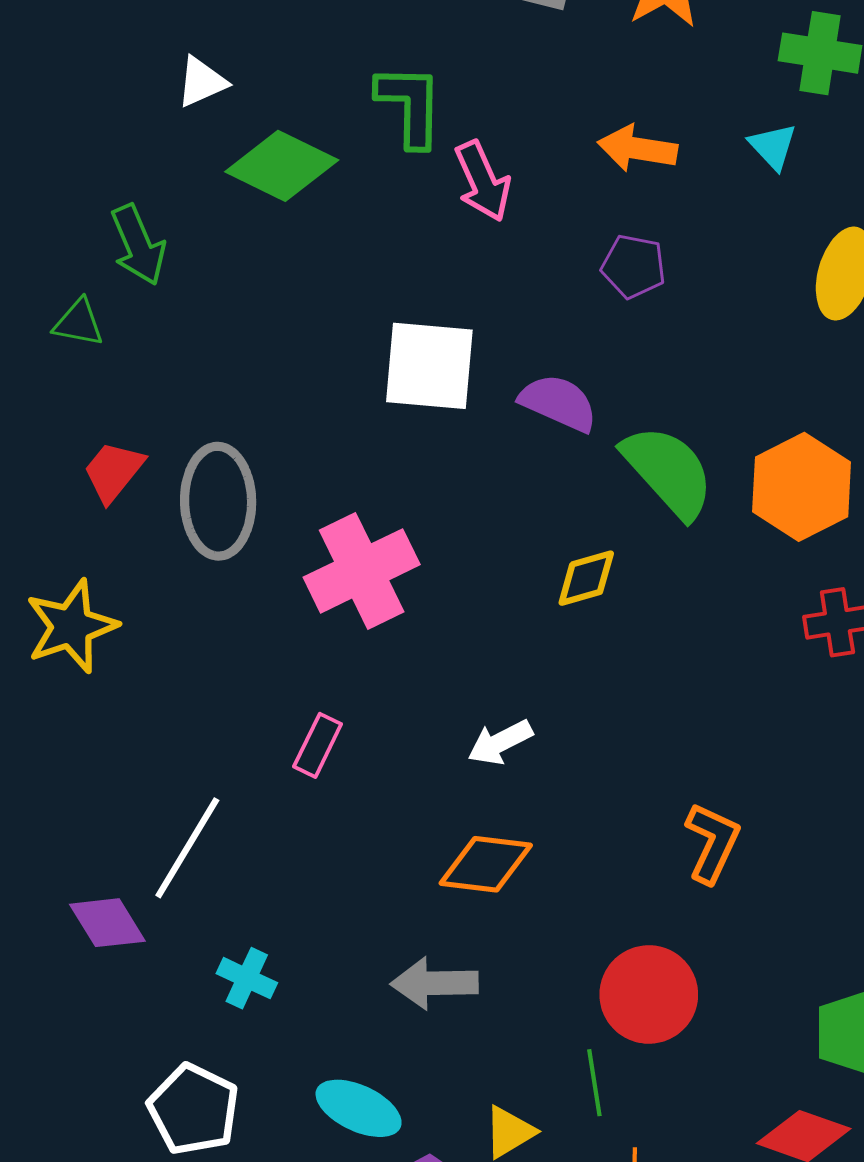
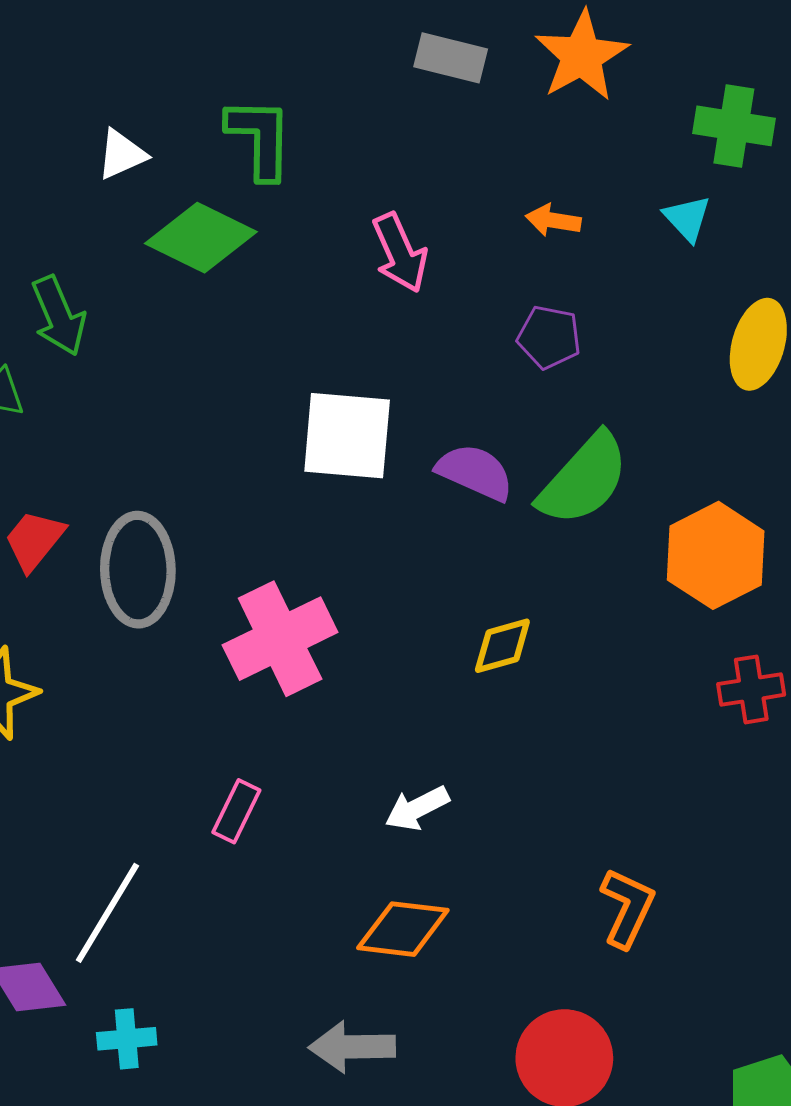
green L-shape: (410, 105) -> (260, 138), moved
orange arrow: (637, 148) -> (553, 220), size x0.7
green semicircle: (668, 471) -> (584, 479), moved, turned 84
cyan cross: (247, 978) -> (127, 1039), moved, turned -30

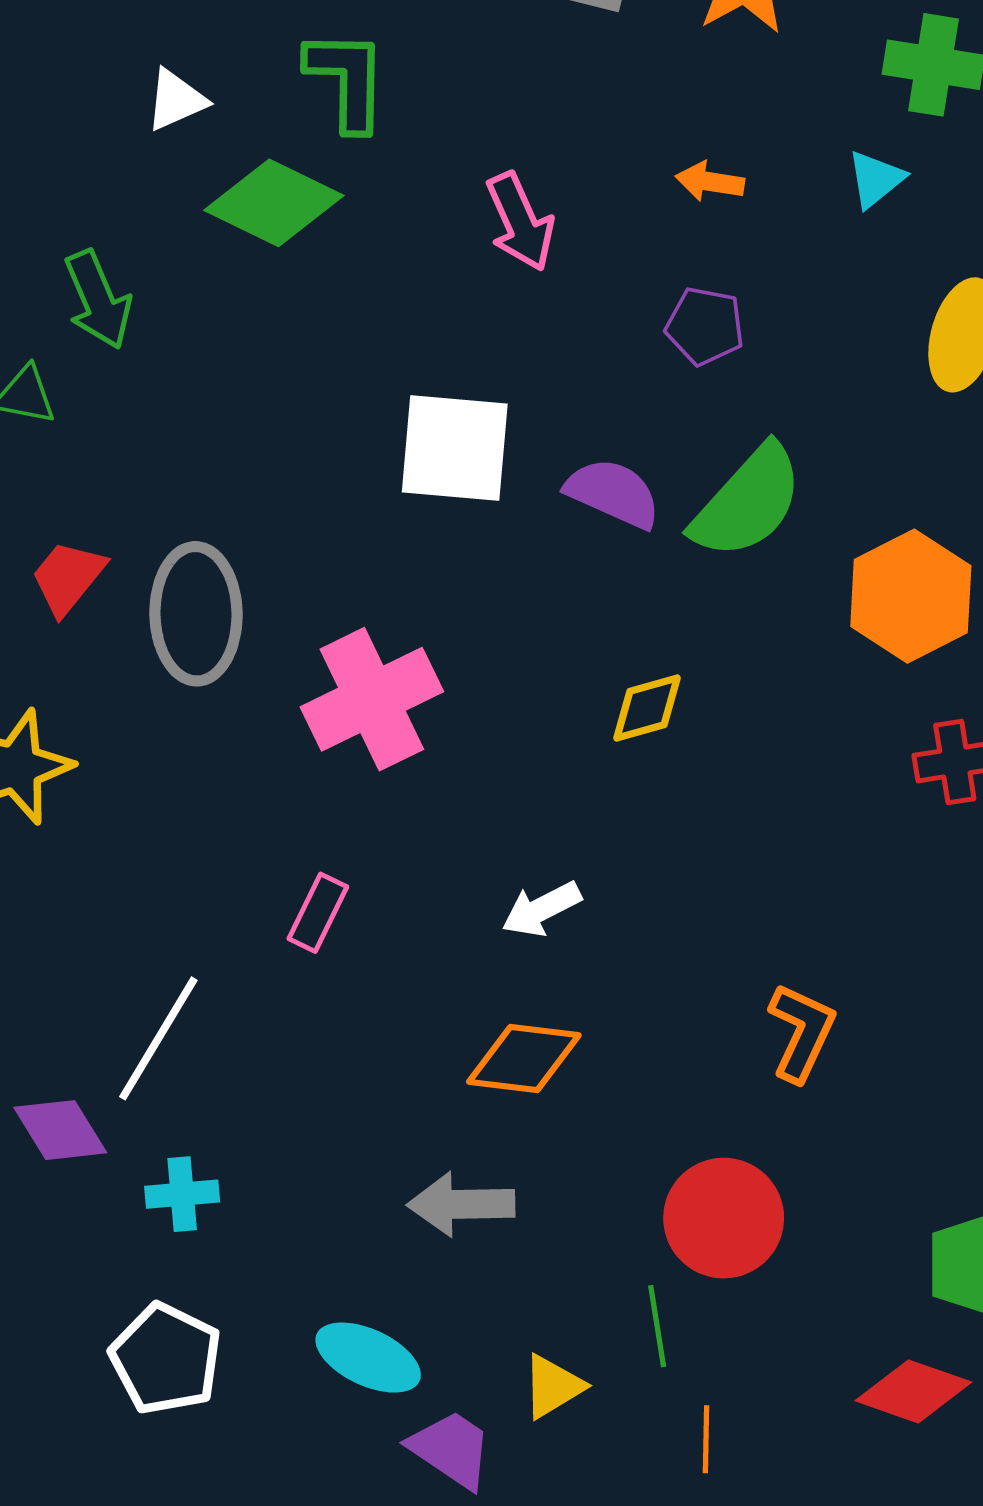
cyan triangle: (687, 218) -> (876, 179), turned 34

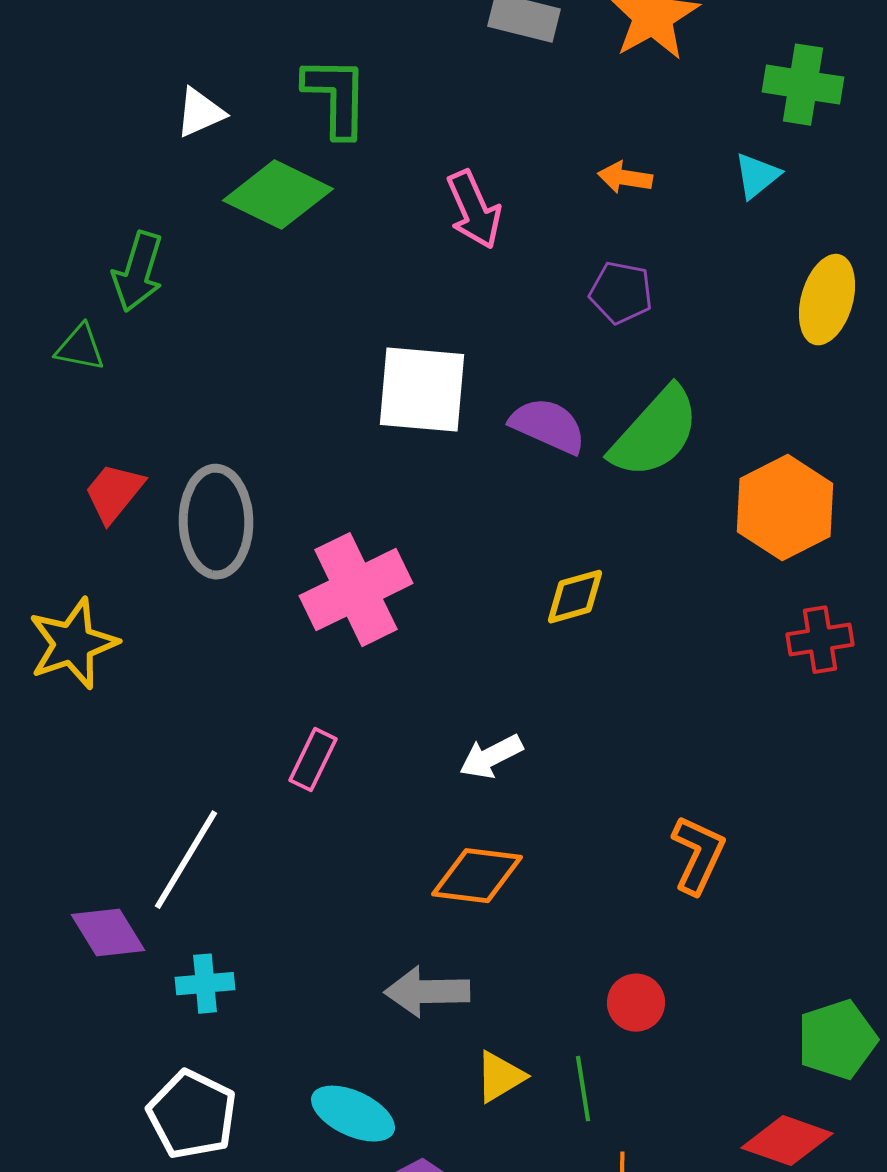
green arrow: (98, 300) -> (138, 272), turned 40
red circle: (724, 1218) -> (636, 1003), size x0.6
yellow triangle: (553, 1386) -> (500, 1077), moved

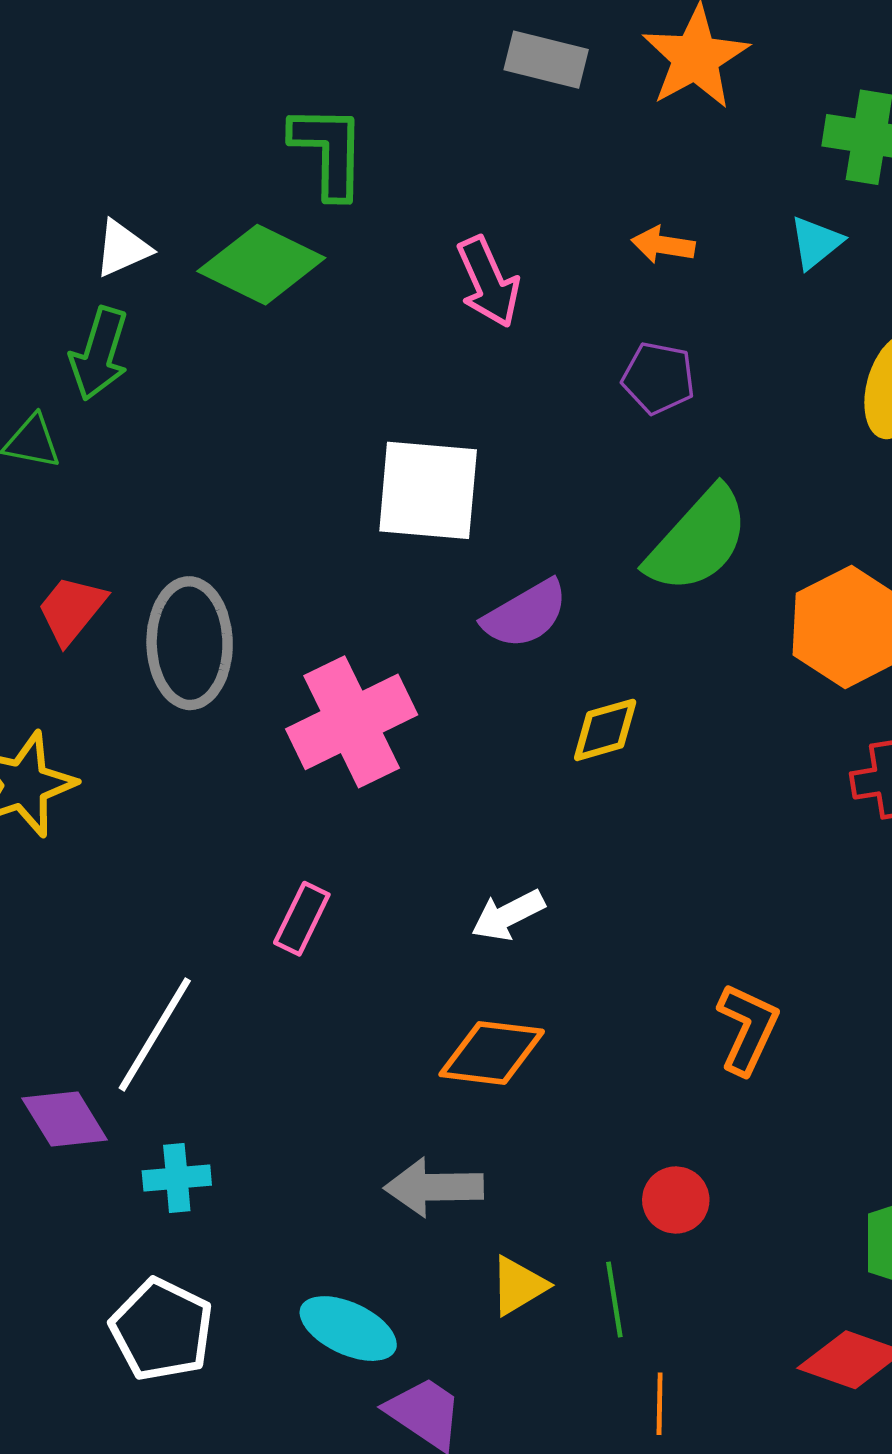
white triangle: (200, 113) -> (122, 248), moved
purple semicircle: (548, 426) -> (525, 614), moved, turned 126

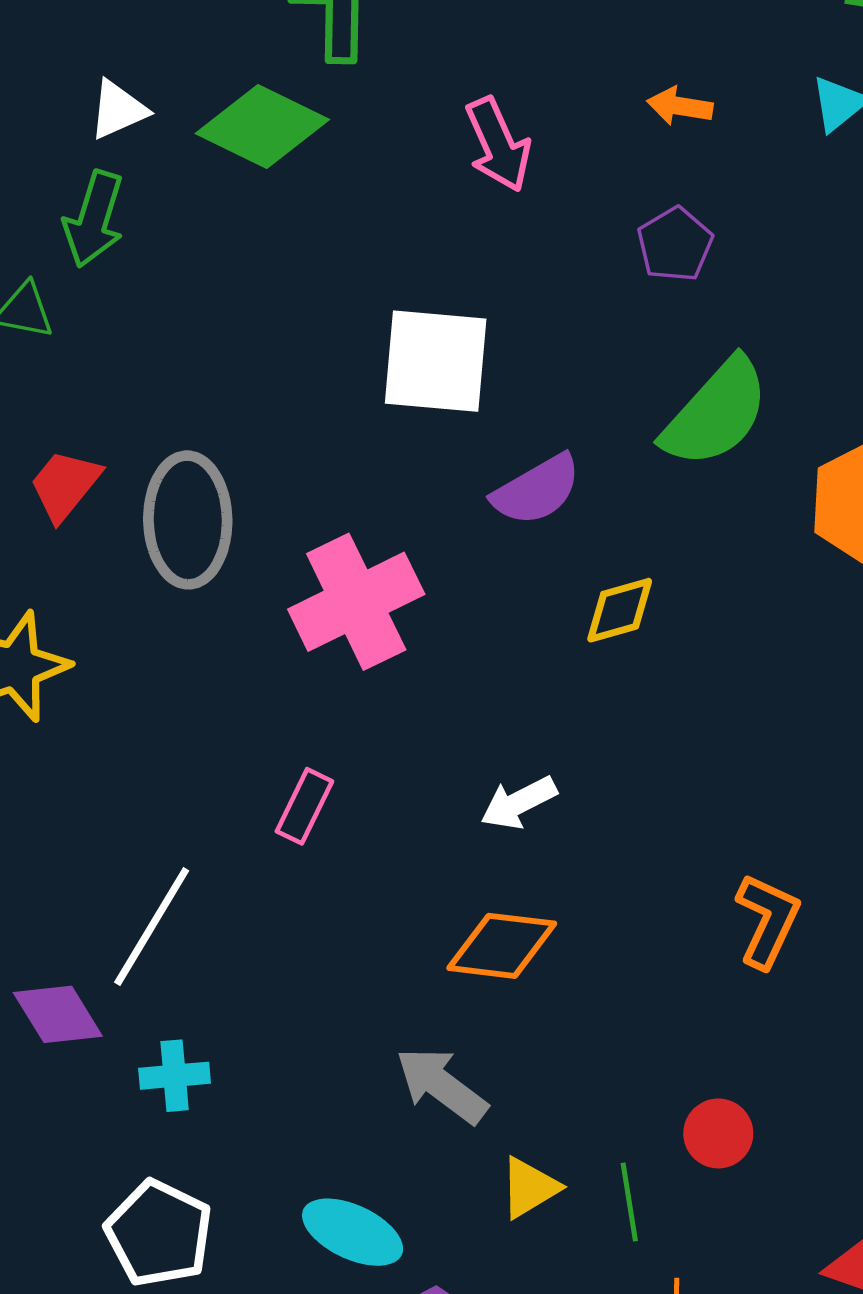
purple pentagon: (658, 378) -> (675, 244), turned 30
gray arrow: (434, 1187) -> (442, 1085), turned 38
red circle: (676, 1200) -> (718, 1133), moved

